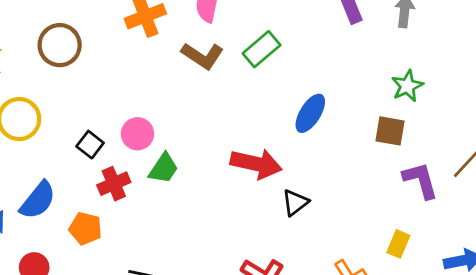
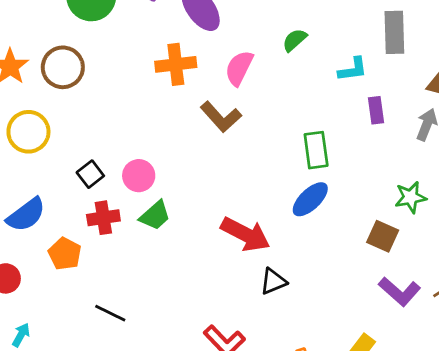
brown circle: (60, 45) -> (63, 67), moved
green rectangle: (262, 49) -> (316, 150), moved, turned -72
purple L-shape: (420, 180) -> (400, 291), turned 132

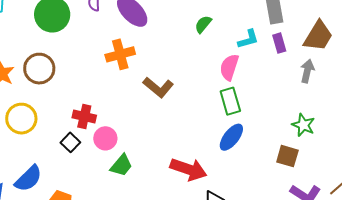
pink semicircle: (239, 68) -> (229, 67), moved
purple rectangle: (376, 110) -> (279, 43), moved
green star: (411, 197) -> (303, 125), turned -30
red cross: (103, 218) -> (84, 116), moved, turned 30

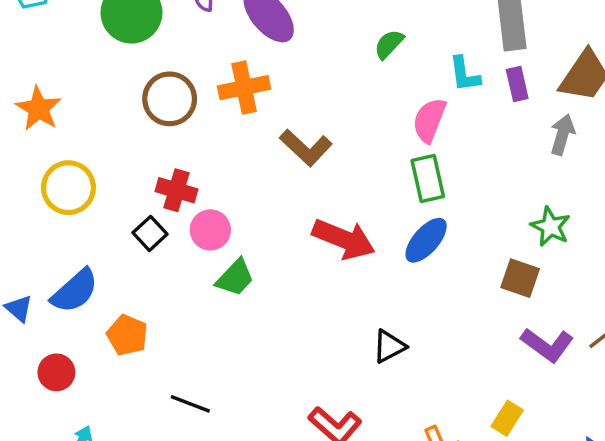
cyan L-shape: (248, 39) -> (465, 74), turned 95
brown circle: (39, 69) -> (170, 99), moved
red arrow: (188, 169) -> (344, 239), moved

